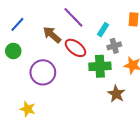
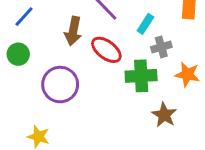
brown arrow: (52, 35) -> (73, 31), turned -120

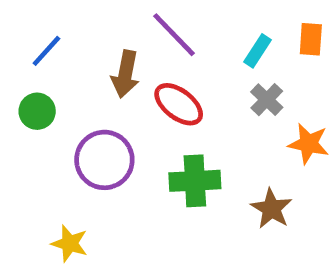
cyan rectangle: (145, 24) -> (258, 51), moved
gray cross: (161, 47) -> (267, 100), turned -30
green cross: (141, 76) -> (195, 181), moved

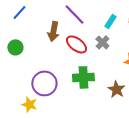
blue line: (46, 51) -> (19, 12), moved
gray cross: (267, 100) -> (102, 42), moved
purple circle: (104, 160) -> (44, 83), moved

